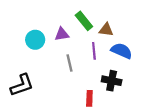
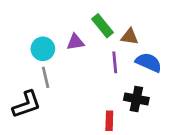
gray line: (70, 63) -> (46, 77), moved

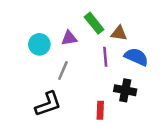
gray line: (46, 77) -> (63, 70), moved, turned 36
black L-shape: (27, 104) -> (48, 104), moved

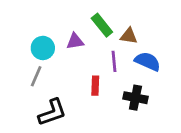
gray line: (63, 70) -> (36, 76), moved
red rectangle: (100, 110) -> (95, 86), moved

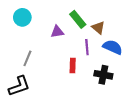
brown triangle: (129, 36) -> (98, 28), turned 32
cyan circle: (43, 48) -> (22, 17), moved
black L-shape: (52, 112) -> (19, 86), moved

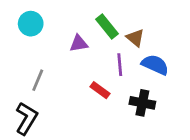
red rectangle: (73, 66) -> (100, 90), turned -56
black L-shape: (19, 86) -> (26, 118), turned -40

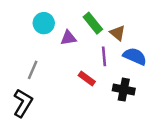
cyan circle: (31, 24) -> (44, 23), moved

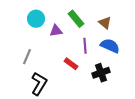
brown triangle: (118, 33) -> (105, 23), moved
black cross: (124, 90) -> (101, 73), turned -30
black L-shape: (23, 103) -> (39, 84), moved

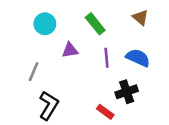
brown triangle: (105, 23) -> (140, 17), moved
purple triangle: (56, 31) -> (70, 50), moved
red rectangle: (71, 64) -> (105, 112), moved

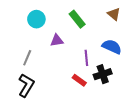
purple line: (107, 58) -> (86, 58), moved
black L-shape: (49, 106) -> (26, 85), moved
red rectangle: (105, 112) -> (79, 80), moved

